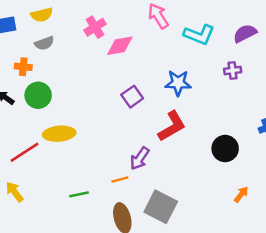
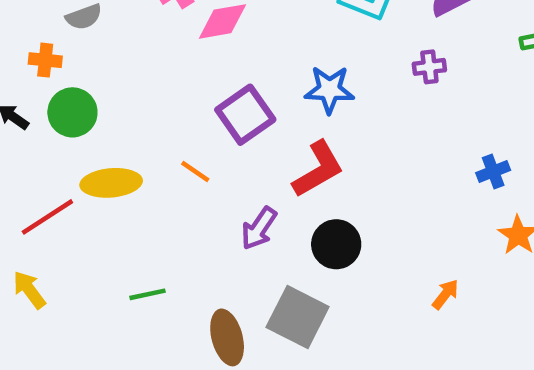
purple square: (132, 97) -> (245, 115), size x1.4
black circle: (225, 149) -> (336, 244), moved
orange line: (120, 180) -> (195, 171), moved, turned 49

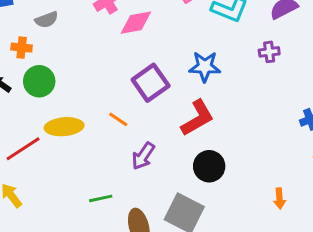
purple arrow: (259, 228) -> (143, 156), moved
green line: (147, 294) -> (101, 198), moved
orange arrow: (445, 294) -> (279, 198), turned 138

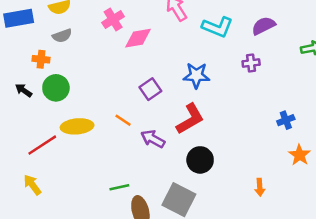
purple square: (151, 83) -> (150, 89), size x0.7
purple arrow: (143, 156) -> (153, 139), moved, turned 85
green line: (101, 198) -> (119, 187), moved

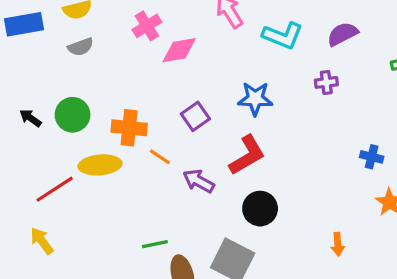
orange cross: (41, 59) -> (129, 128), moved, size x1.5
blue cross: (286, 120) -> (372, 157), turned 35

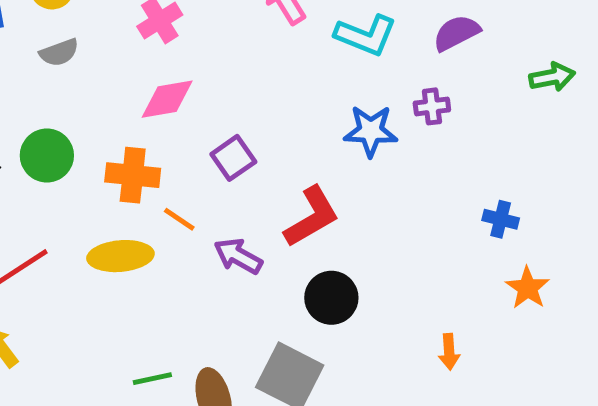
pink diamond: (179, 50) -> (167, 99), moved
blue star: (255, 99) -> (371, 131), moved
yellow ellipse: (100, 165) -> (120, 256), moved
green line: (155, 244) -> (152, 379), moved

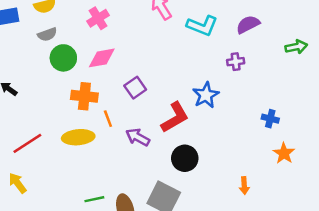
blue star: (371, 131) -> (206, 95), moved, turned -30
green circle: (47, 155) -> (63, 58), moved
orange line: (179, 219) -> (108, 119), turned 35

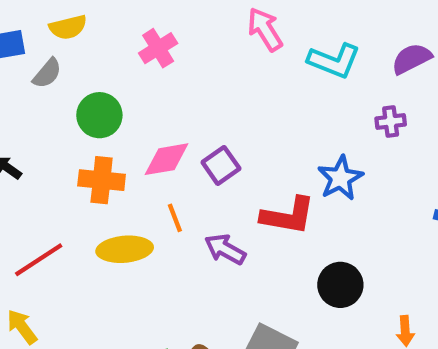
gray semicircle: (47, 34) -> (47, 73), moved, turned -30
pink diamond: (102, 58) -> (166, 159), moved
orange cross: (84, 96) -> (102, 180), moved
red L-shape: (175, 117) -> (288, 216), turned 40
black circle: (185, 158) -> (340, 285), moved

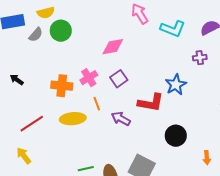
pink cross: (158, 48) -> (89, 78), moved
green circle: (99, 115) -> (61, 31), moved
pink diamond: (166, 159) -> (113, 47), moved

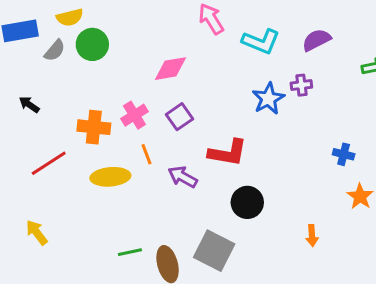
black arrow: (17, 80) -> (29, 105), moved
blue star: (176, 85) -> (268, 99), moved
red line: (32, 124) -> (49, 163), moved
black circle: (176, 136) -> (247, 202), moved

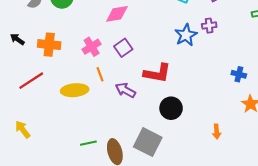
orange cross: (94, 127) -> (49, 45), moved

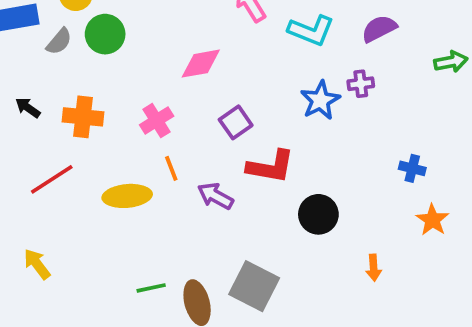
purple square: (123, 48) -> (236, 122), moved
black circle: (171, 108) -> (318, 214), moved

